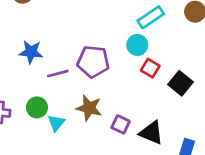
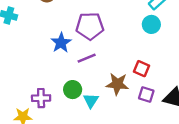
blue star: (31, 52) -> (61, 43), turned -30
purple pentagon: (93, 62) -> (90, 26), moved
red square: (150, 68) -> (142, 69), moved

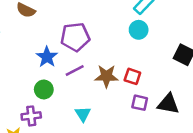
brown star: (117, 84) -> (106, 76), moved
green circle: (73, 90) -> (44, 89), moved

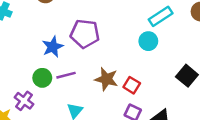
purple line: (75, 71) -> (66, 75), moved
purple cross: (31, 116) -> (24, 101), turned 30

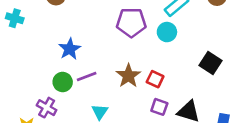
purple pentagon: (85, 34) -> (131, 23), moved
brown star: (106, 79) -> (128, 76), turned 30

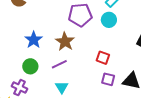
brown star: (128, 76) -> (65, 42), moved
purple line: (87, 77) -> (59, 64), moved

